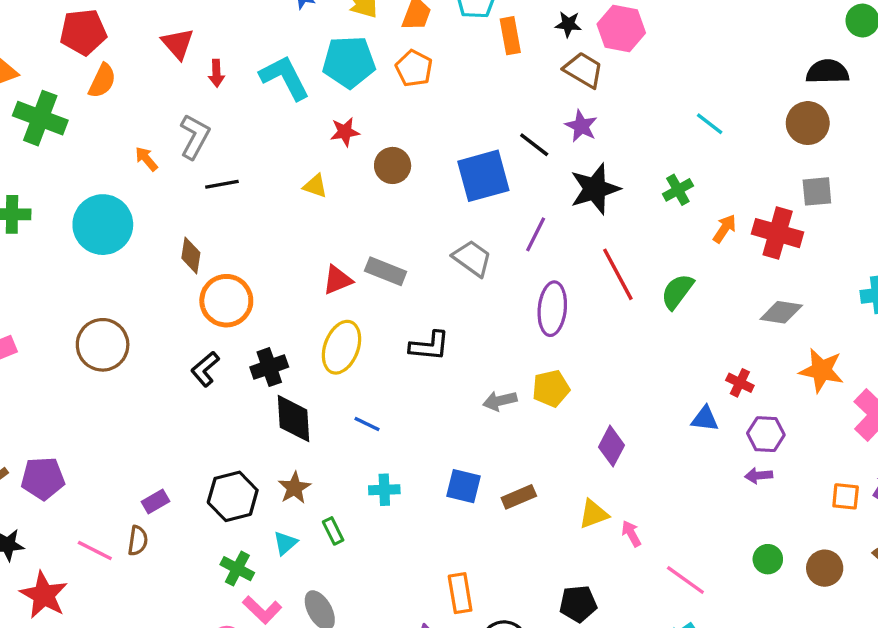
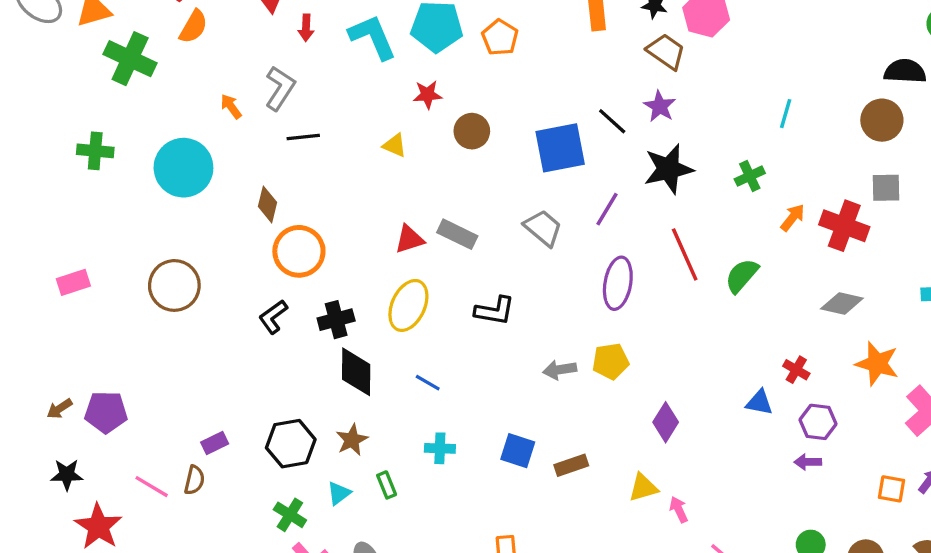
cyan line: (710, 124) -> (786, 114), turned 64

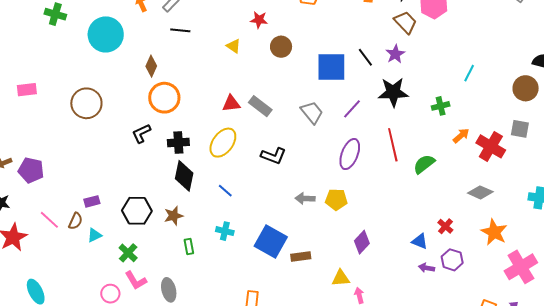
blue square: (518, 451) -> (271, 242), size x1.5
purple arrow: (808, 462) -> (427, 268), moved
cyan triangle: (339, 493) -> (94, 235), moved

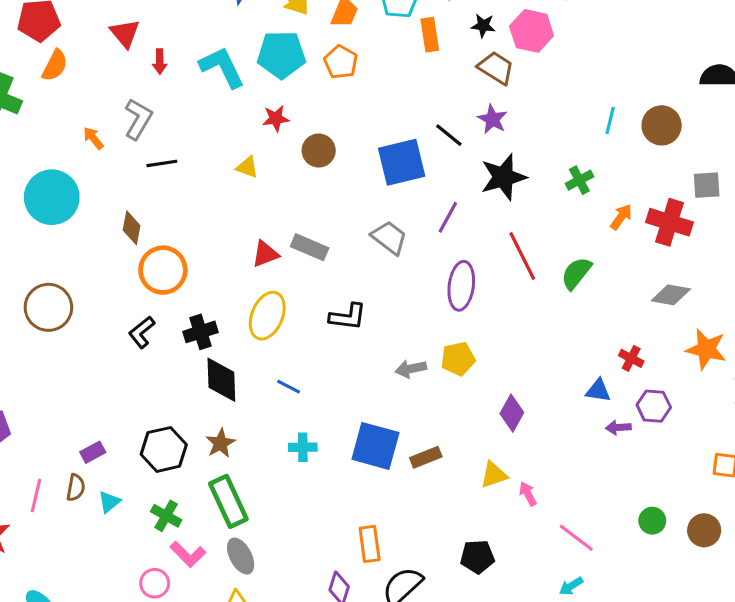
brown circle: (526, 88) -> (662, 125), moved
pink line: (49, 220) -> (36, 496), turned 75
green rectangle: (189, 247) -> (228, 501), moved, size x2.0

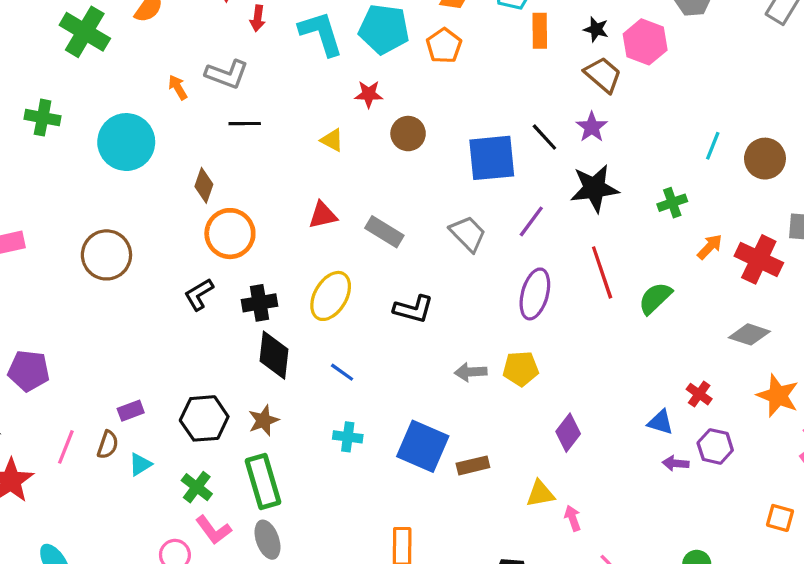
gray L-shape: (138, 119) -> (227, 74), turned 72
red triangle: (265, 254) -> (323, 215), moved

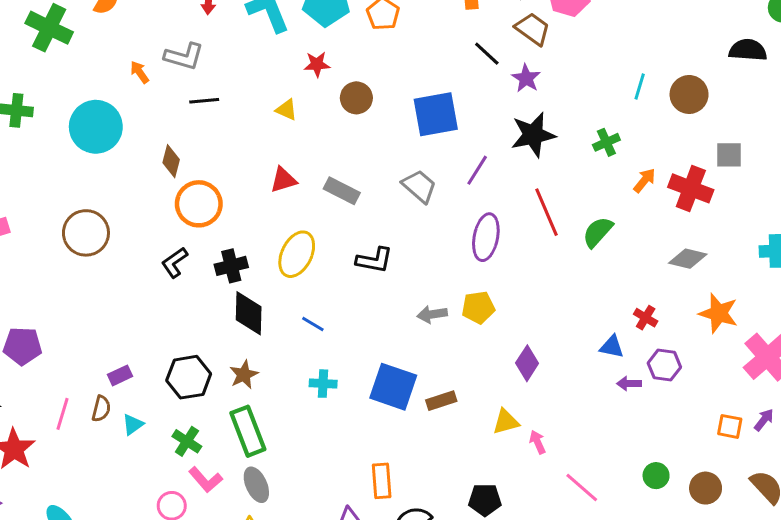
black line: (544, 137) -> (487, 54), moved

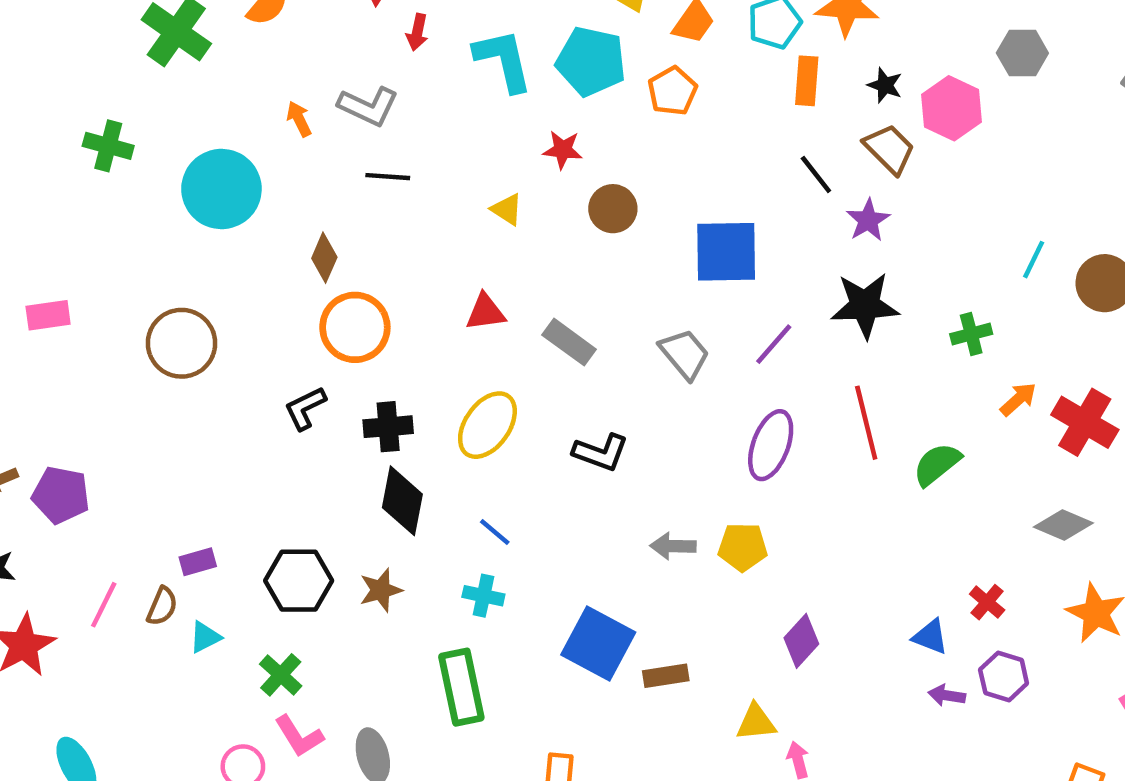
cyan cross: (323, 384) -> (483, 596), moved
green rectangle: (248, 431) -> (461, 687), moved

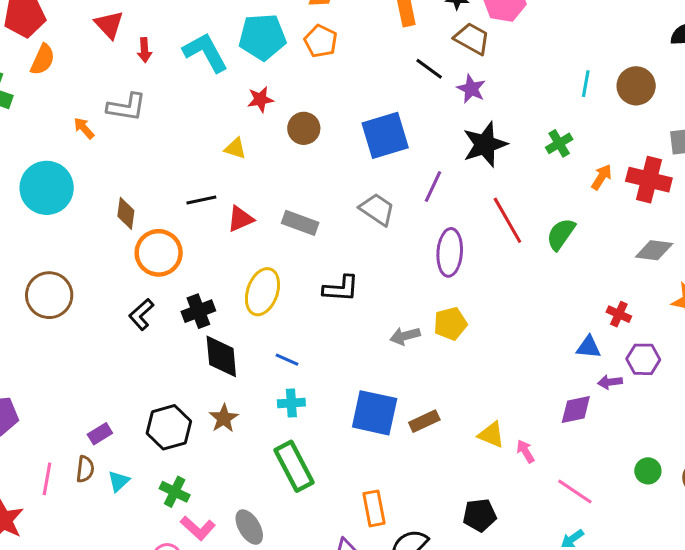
black line: (388, 177) -> (201, 200), moved
purple diamond: (801, 641) -> (576, 410), moved, turned 52
yellow triangle: (756, 722) -> (491, 435), turned 44

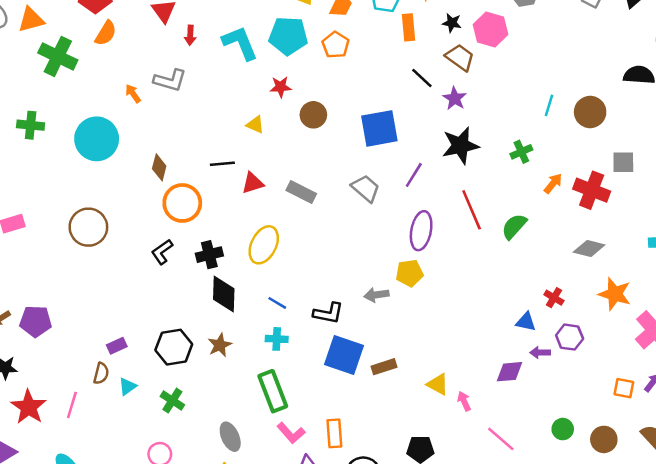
black L-shape: (341, 289) -> (328, 313), moved
yellow pentagon: (450, 324) -> (410, 273), moved
pink line: (47, 479) -> (72, 405), moved
pink L-shape: (198, 528) -> (291, 433), moved

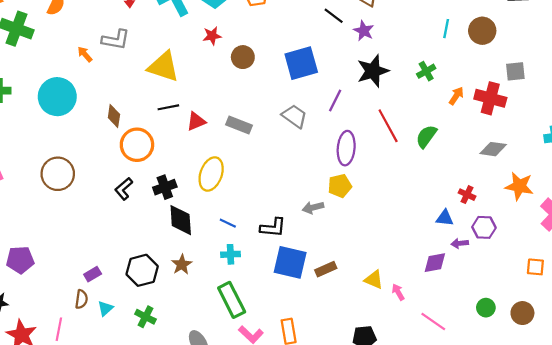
yellow triangle: (255, 125) -> (164, 67), moved, size x2.0

